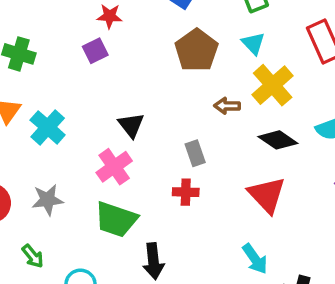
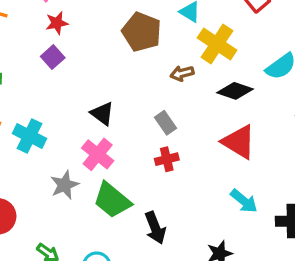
gray star: (47, 200) -> (65, 185), moved
green trapezoid: (116, 219) -> (112, 200), turned 36

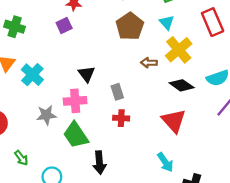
gray rectangle: (166, 123) -> (117, 92), moved
pink cross: (98, 154) -> (75, 101), turned 30

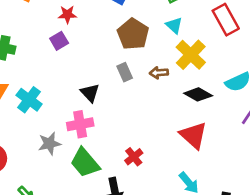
gray rectangle: (117, 92) -> (125, 72), moved
red cross: (121, 118) -> (134, 157), moved, turned -35

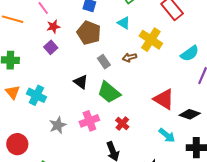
cyan triangle: (174, 25) -> (124, 23), moved
brown pentagon: (133, 34) -> (89, 33), moved
black diamond: (198, 94) -> (190, 114), moved
pink cross: (80, 124) -> (89, 121), moved
green trapezoid: (85, 163) -> (109, 92), moved

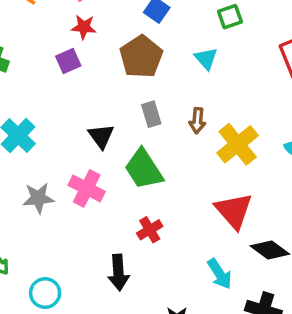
yellow cross: (151, 40) -> (238, 144), moved
brown arrow: (130, 57) -> (197, 121), turned -88
pink cross: (89, 121) -> (87, 188), moved, turned 30

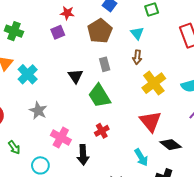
brown arrow: (197, 121) -> (137, 57), moved
pink cross: (87, 188) -> (61, 138), moved
gray star: (38, 198) -> (38, 111), turned 30

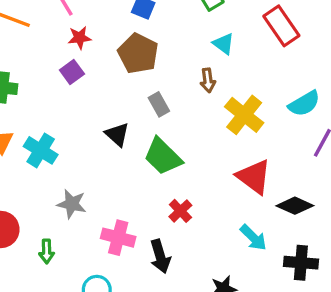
cyan triangle: (137, 33) -> (224, 44), moved
green arrow: (14, 147) -> (47, 251), moved, turned 48

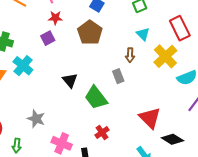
gray rectangle: (159, 104) -> (118, 76), moved
yellow cross: (244, 115) -> (165, 56), moved
cyan cross: (41, 150) -> (23, 66), moved

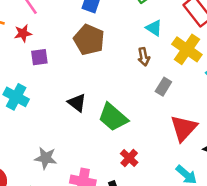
red star: (55, 18) -> (23, 33), moved
purple square: (48, 38) -> (39, 57), turned 32
gray rectangle: (118, 76) -> (163, 87), moved, turned 64
red triangle: (150, 118) -> (184, 128), turned 40

